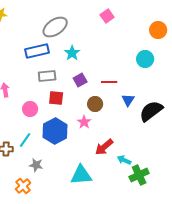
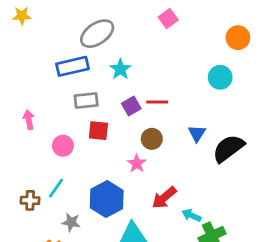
red line: (109, 82) -> (157, 102), moved
blue hexagon: (55, 131) -> (107, 199), moved

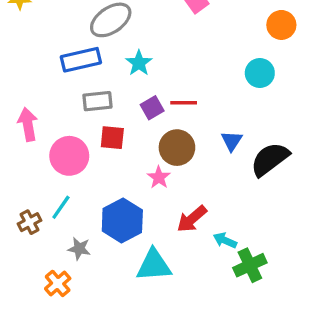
pink arrow: (29, 120) -> (28, 124), size x1.4
brown circle: (152, 139) -> (177, 148), size x1.4
pink circle: (63, 146) -> (69, 156), size x1.5
brown cross: (30, 200) -> (29, 222), turned -30

